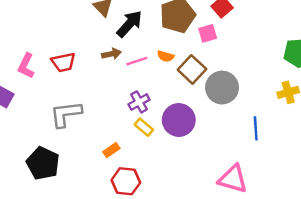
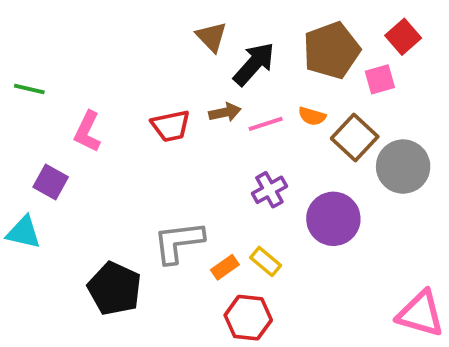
red trapezoid: (63, 62) -> (171, 126), moved
gray L-shape: (66, 114) -> (178, 242), moved
yellow rectangle: (144, 127) -> (266, 261), moved

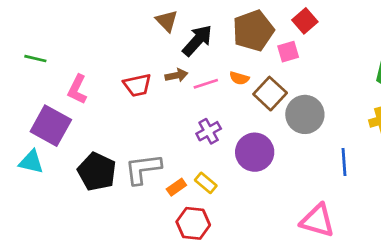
purple square: (51, 182) -> (51, 126), size x1.6
black pentagon: (115, 289) -> (97, 172), moved

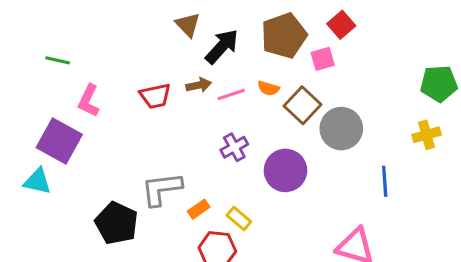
green line: (35, 59) -> (58, 60), moved
black pentagon: (97, 172) -> (117, 223), moved
yellow rectangle: (206, 183) -> (239, 218), moved

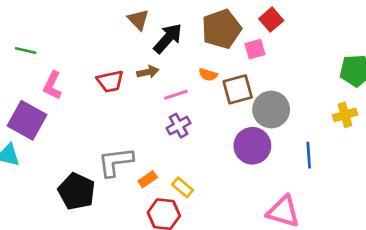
pink line: (231, 94) -> (176, 95), moved
brown square: (303, 105) -> (238, 89), turned 32
purple circle: (285, 170) -> (252, 146), moved

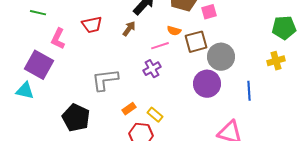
brown arrow: (148, 72) -> (129, 29), turned -42
red trapezoid: (110, 81) -> (92, 25), moved
pink line: (176, 95) -> (160, 46), moved
gray L-shape: (115, 162) -> (105, 80), moved

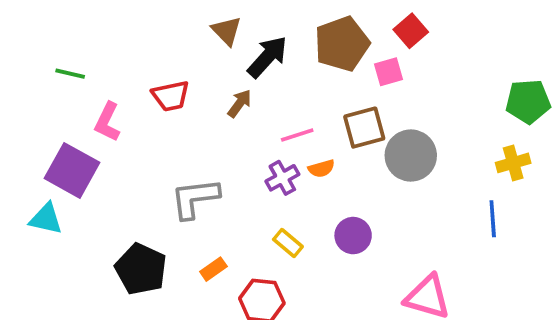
orange semicircle: (174, 31) -> (321, 169), moved, turned -32
purple circle: (207, 84) -> (353, 236), moved, size x0.7
blue line: (249, 91) -> (493, 219), moved
orange rectangle: (129, 109) -> (213, 269), moved
yellow rectangle: (155, 115) -> (288, 243), moved

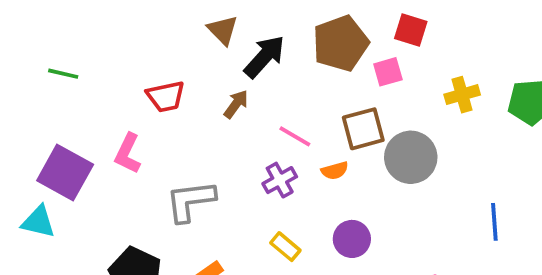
red square: (411, 31) -> (411, 30), turned -32
pink L-shape: (107, 122) -> (128, 153), moved
pink line: (297, 135) -> (295, 136), turned 48
yellow cross: (513, 163) -> (462, 95), moved
orange semicircle: (321, 169) -> (335, 171), moved

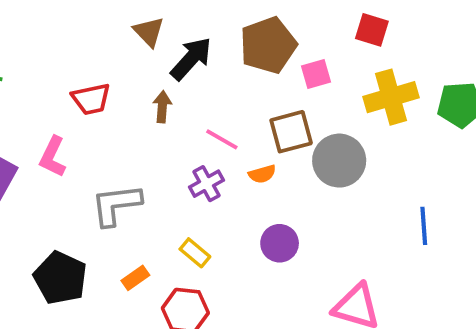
red square: (411, 30) -> (372, 30), moved
yellow cross: (462, 95) -> (391, 97), size x1.5
brown arrow: (236, 104) -> (162, 107), turned -32
yellow rectangle: (285, 247) -> (195, 253), moved

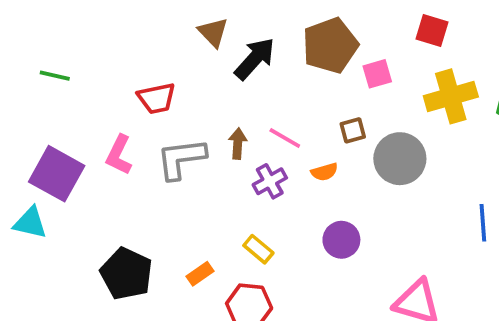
brown arrow: (162, 107) -> (238, 144), moved
brown square: (291, 132) -> (353, 130), size x0.6
gray L-shape: (116, 205) -> (181, 159), moved

